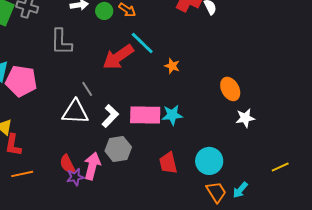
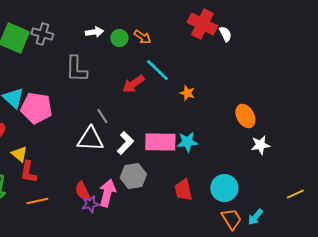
red arrow: (118, 57) -> (133, 84), size x0.7

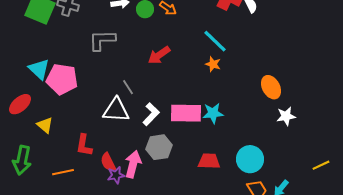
gray L-shape: (76, 69) -> (102, 40), turned 88
cyan line: (157, 70) -> (215, 41), moved
red L-shape: (28, 172) -> (84, 145), moved
red trapezoid: (183, 190) -> (209, 161), turned 105

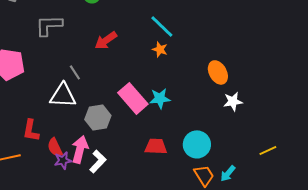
pink rectangle: (186, 113) -> (133, 98), turned 48
white L-shape: (151, 114) -> (98, 161), moved
gray hexagon: (159, 147) -> (98, 117), moved

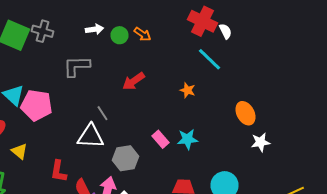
cyan line: (162, 26) -> (210, 59), moved
pink rectangle: (133, 98) -> (160, 139), size x0.6

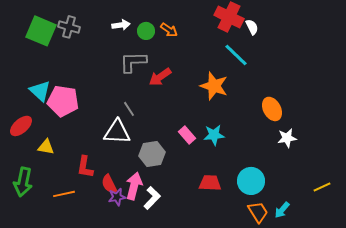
gray L-shape: (76, 66) -> (133, 62), moved
orange star: (188, 90) -> (214, 86), size x1.8
yellow triangle: (20, 151) -> (46, 147), turned -30

